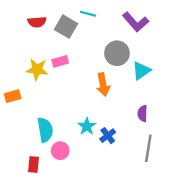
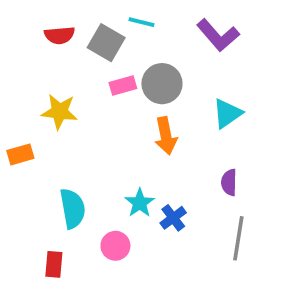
gray circle: (117, 53) -> (162, 84), moved
pink rectangle: (60, 61) -> (123, 86), moved
pink circle: (60, 151) -> (115, 246), moved

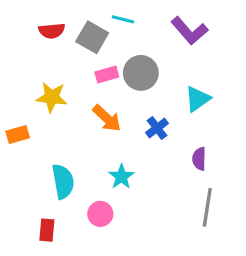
orange arrow: (166, 136) -> (107, 118), moved, turned -36
blue cross: (173, 218) -> (157, 128), moved

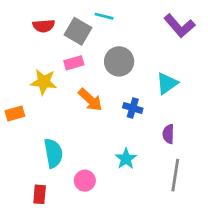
purple L-shape: (189, 31) -> (179, 26), moved
pink rectangle: (107, 75) -> (74, 63), moved
blue cross: (157, 128) -> (133, 108), turned -36
cyan star: (121, 177) -> (126, 159), moved

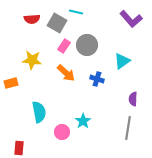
pink rectangle: (74, 63) -> (64, 46), moved, turned -40
purple semicircle: (168, 134) -> (133, 99), moved
cyan star: (126, 159) -> (83, 121), moved
red rectangle: (40, 194) -> (19, 148), moved

